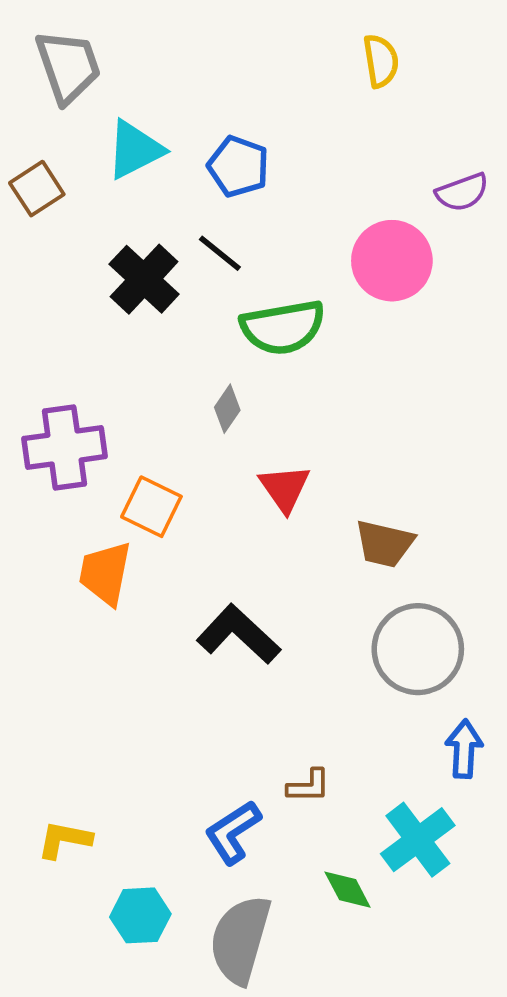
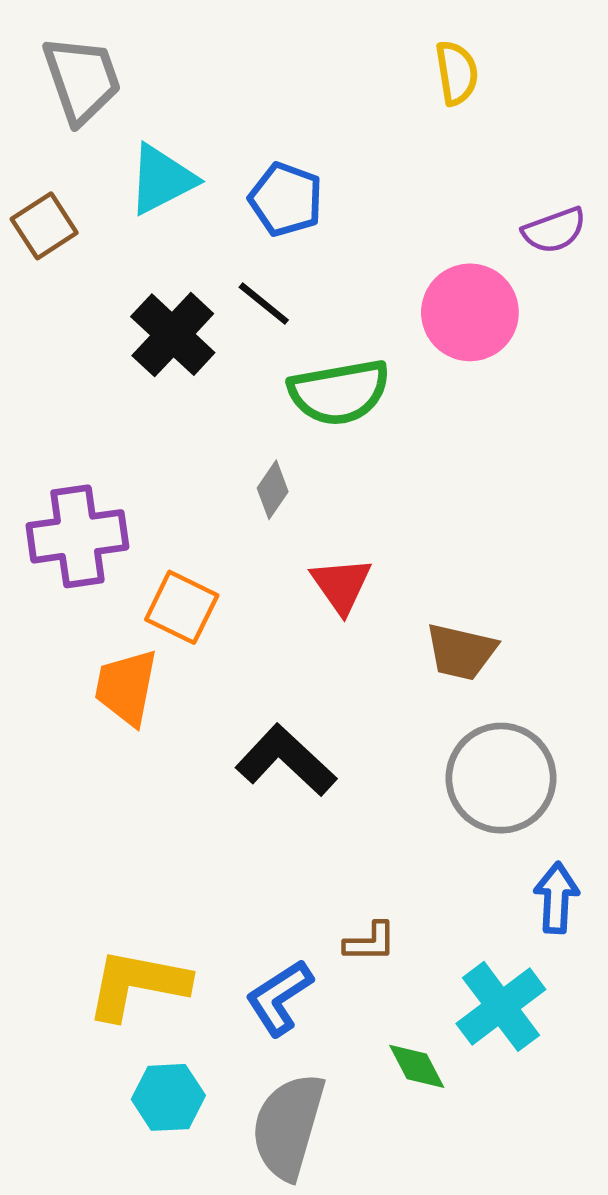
yellow L-shape: (65, 840) -> (137, 984), moved, size x1.6

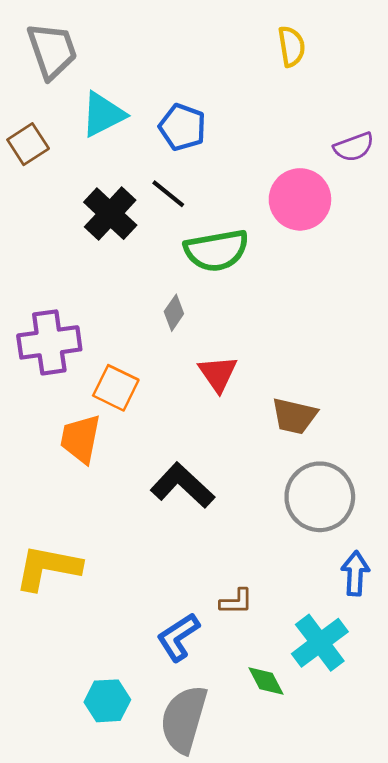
yellow L-shape: (137, 984) -> (48, 568), moved

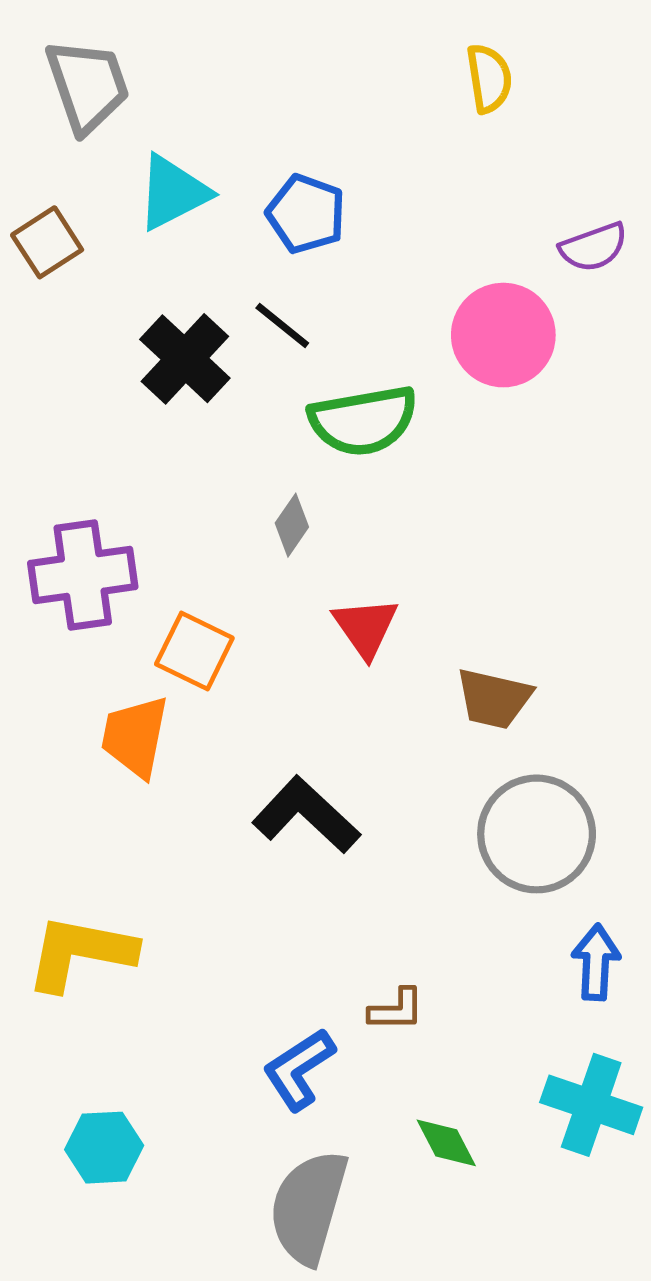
cyan cross: (320, 643) -> (591, 1105), moved, turned -34
cyan hexagon: (107, 701) -> (104, 1148), moved

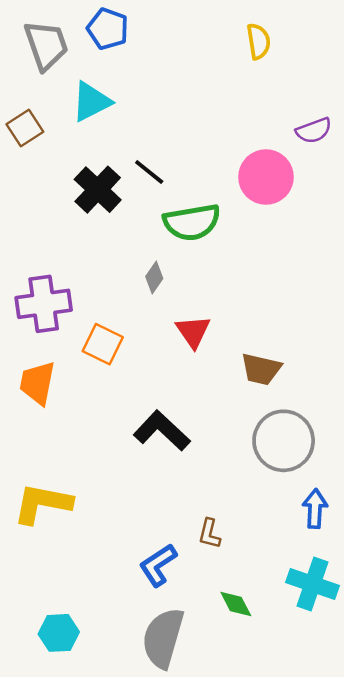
blue pentagon: (306, 214) -> (108, 29), moved
orange trapezoid: (135, 737) -> (37, 383), moved
brown L-shape: (396, 1010) -> (209, 534), turned 104
cyan hexagon: (104, 1148) -> (59, 633), moved

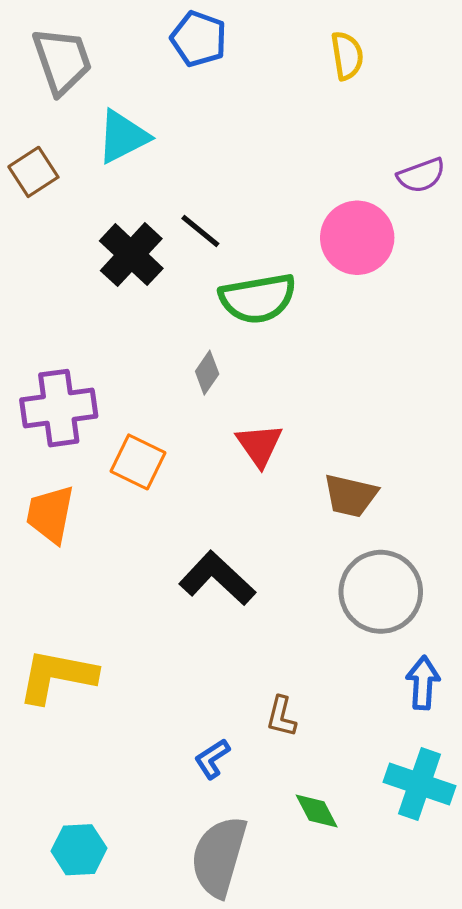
blue pentagon: (108, 29) -> (199, 39), moved
blue L-shape: (158, 565) -> (212, 759), size x0.7

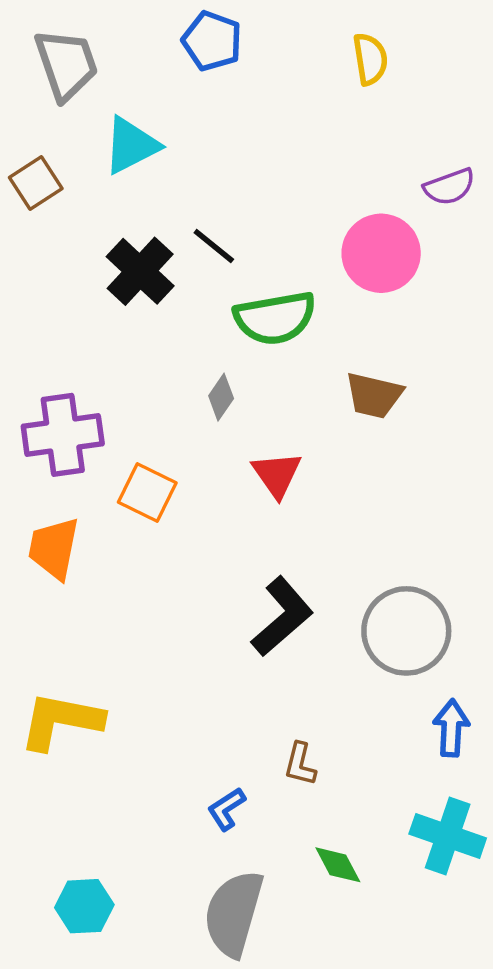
brown trapezoid: (350, 496) -> (374, 395), moved
black L-shape: (217, 578) -> (282, 617), moved, turned 96

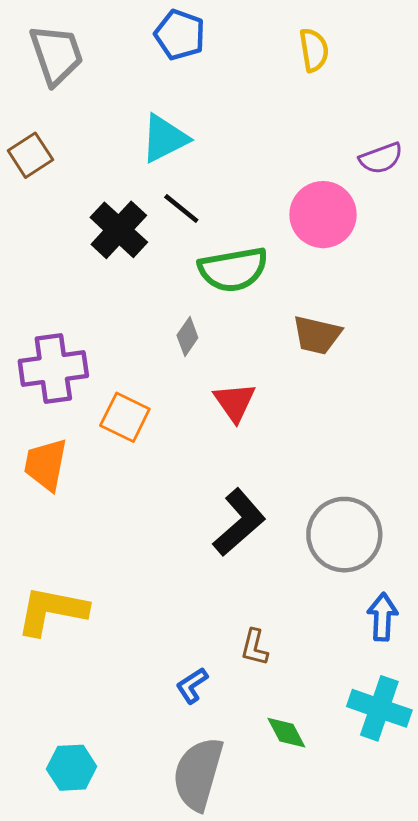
cyan triangle: (131, 145) -> (165, 138), moved

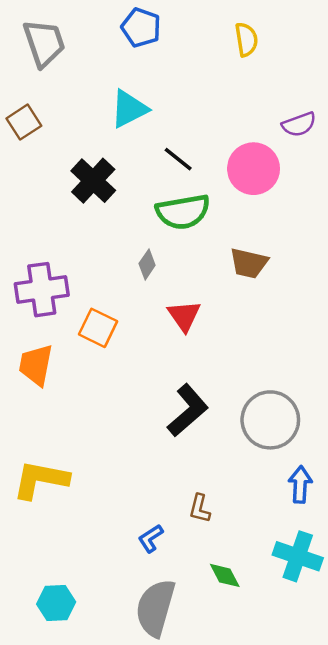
black line: (181, 209) -> (178, 159), moved

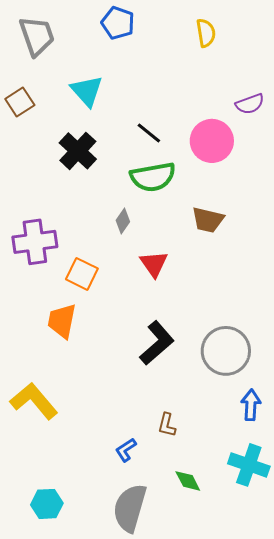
cyan triangle: (129, 109) -> (87, 91), moved, turned -45
orange trapezoid: (36, 365) -> (62, 321), moved
yellow L-shape: (41, 480) -> (34, 401), turned 39

